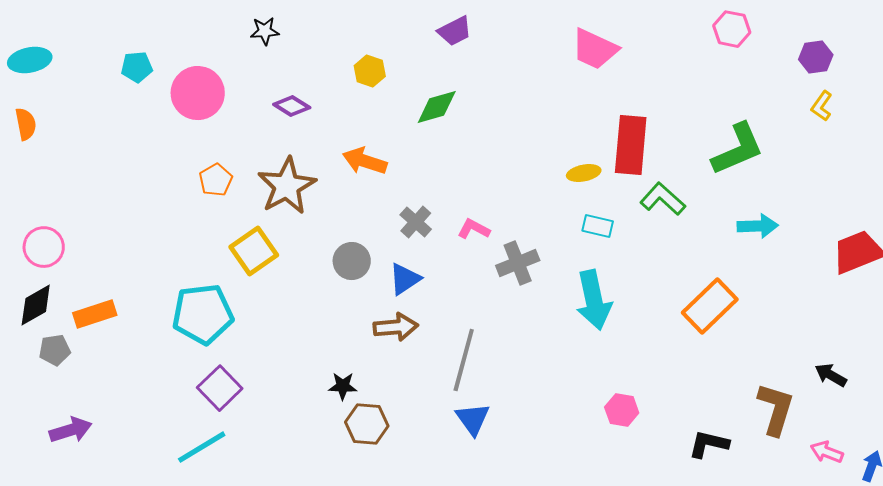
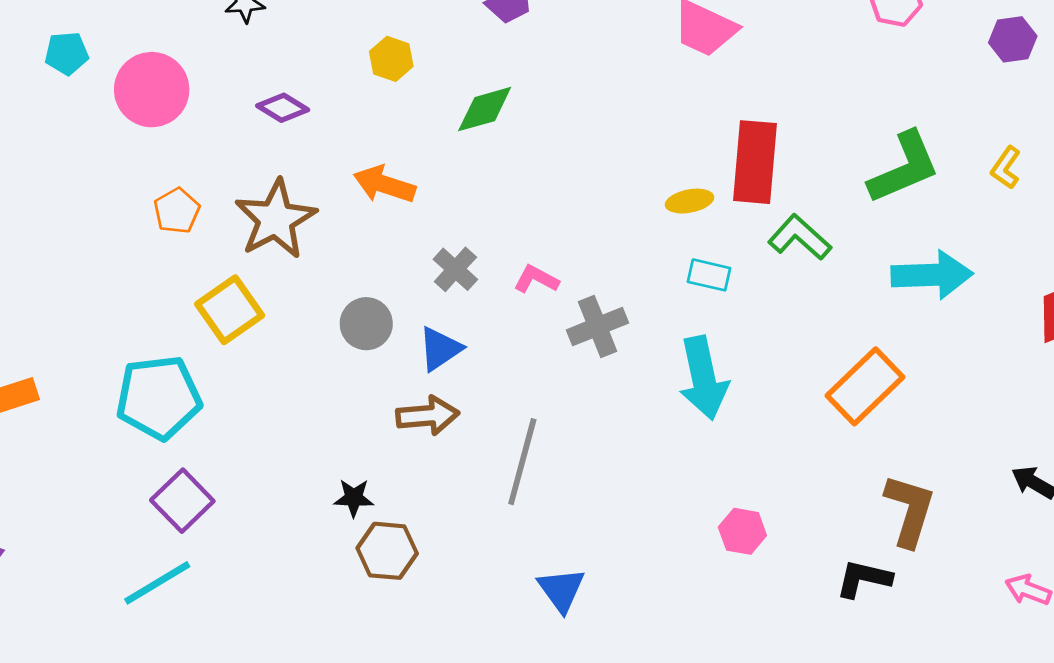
yellow L-shape: (822, 106) -> (1006, 168), moved
cyan arrow: (758, 226) -> (932, 275), size x1.4
brown L-shape: (776, 409) -> (910, 510), moved
blue triangle: (473, 419) -> (561, 590), moved

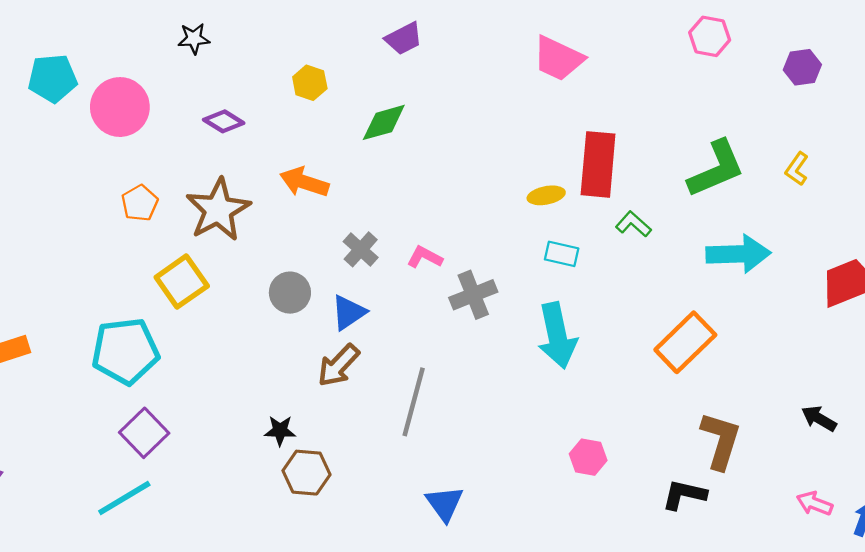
cyan pentagon: (67, 53) -> (52, 78), size x1.4
green L-shape: (800, 237) -> (633, 224), size x0.7
brown arrow: (428, 416) -> (339, 365), turned 138

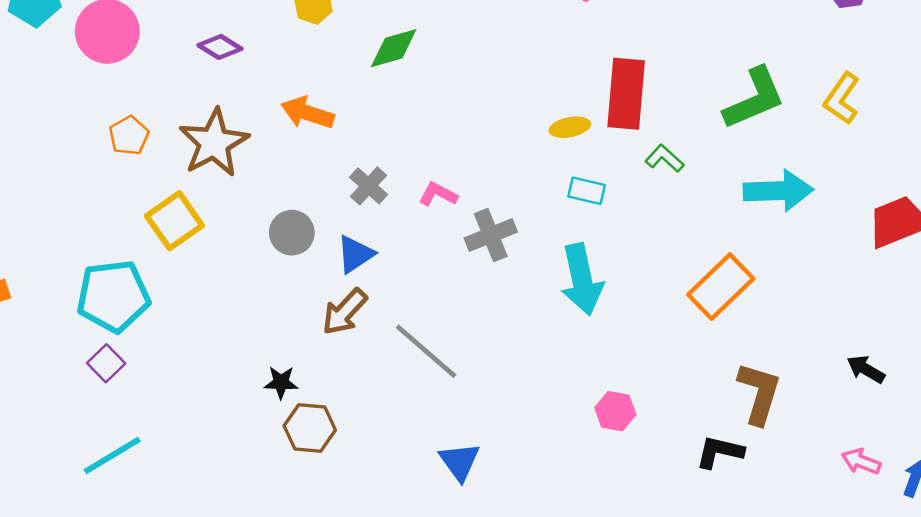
yellow L-shape: (797, 169) -> (842, 98), size x1.4
gray line: (414, 402) -> (426, 351), turned -64
purple square: (144, 433) -> (106, 363), moved, size x0.7

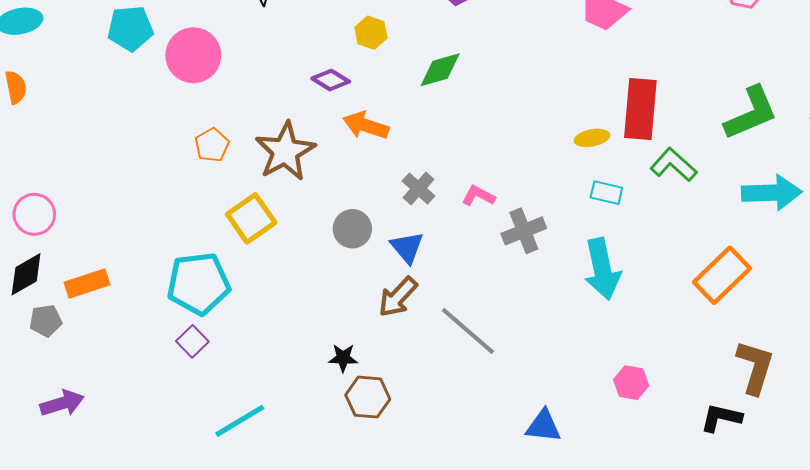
purple diamond: (220, 47) -> (331, 80), moved
green L-shape: (664, 158) -> (674, 165), size x1.4
blue triangle: (355, 254) -> (407, 247), turned -36
cyan line: (112, 456) -> (240, 421), moved
blue triangle: (460, 461) -> (543, 426), moved, turned -48

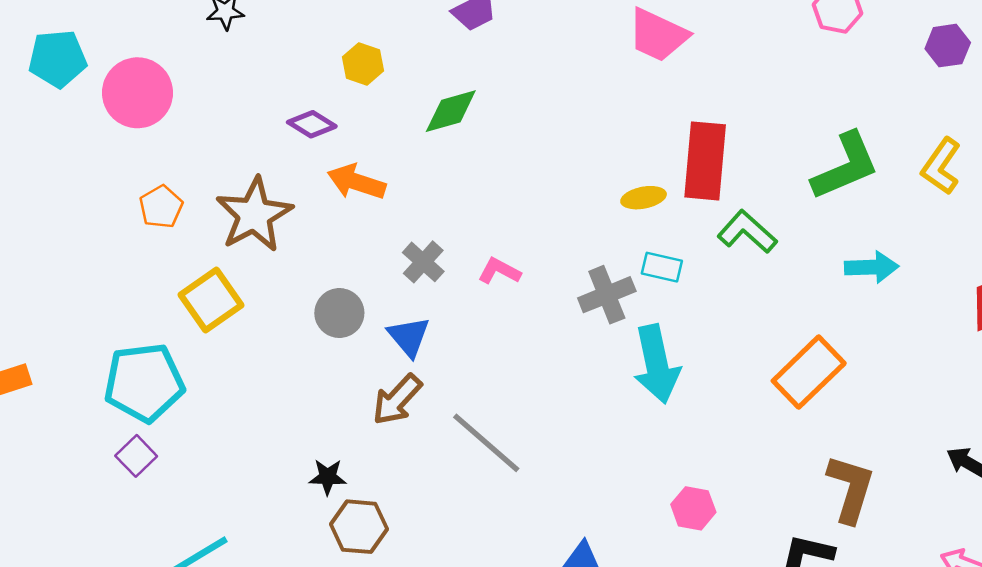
cyan arrow: (772, 193) -> (872, 267), size x0.7
gray cross: (524, 231) -> (607, 295), moved

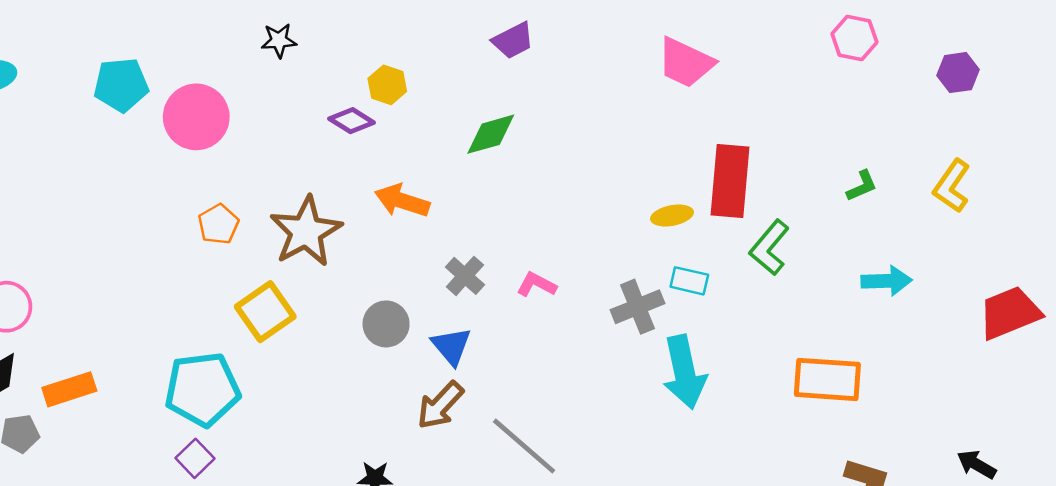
yellow hexagon: (363, 64) -> (387, 85), moved
purple diamond: (312, 124) -> (352, 121), moved
green L-shape: (845, 166) -> (862, 186), size x0.5
green L-shape: (747, 232) -> (769, 248), turned -92
orange rectangle: (809, 372) -> (827, 379), turned 48

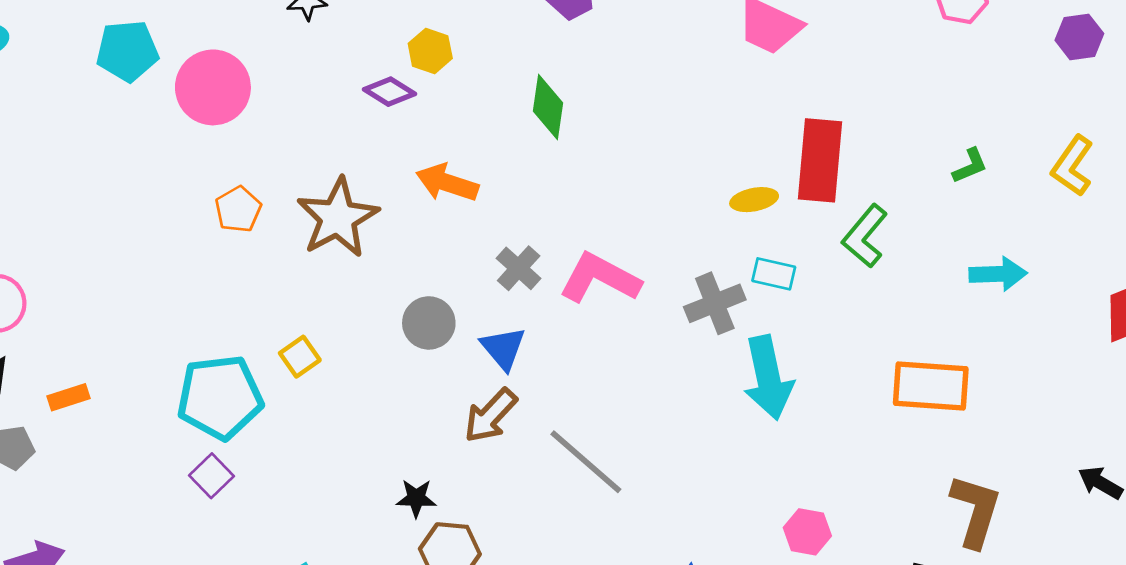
green diamond: (491, 134) -> (548, 107), turned -66
pink L-shape: (536, 285) -> (600, 278), size x1.8
yellow square: (265, 312) -> (300, 357), moved, size x0.6
orange rectangle: (69, 389) -> (69, 397), size x0.7

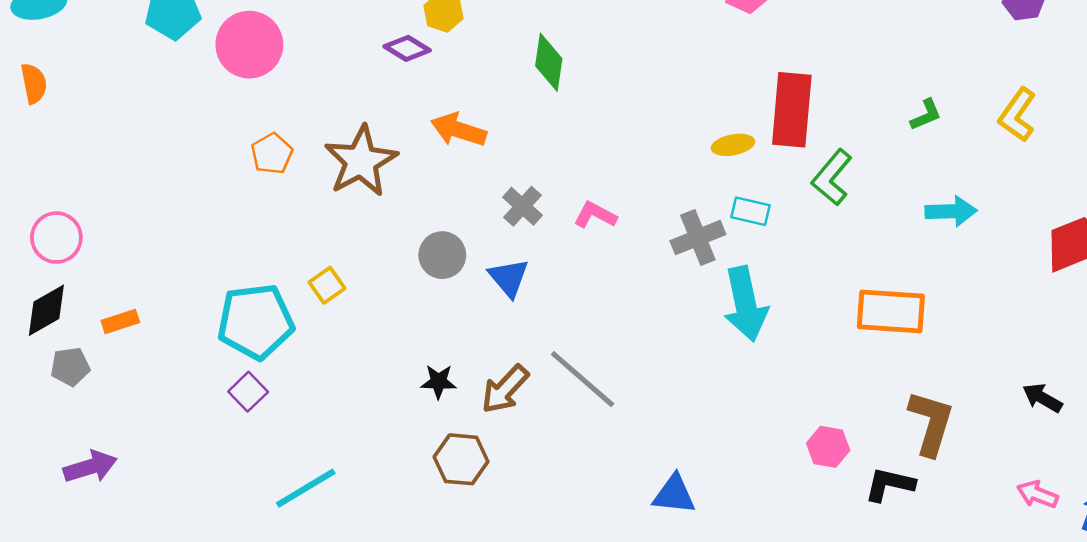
pink L-shape: (600, 278) -> (595, 215), size x0.6
brown arrow: (491, 415) -> (505, 389), moved
black star: (416, 498) -> (439, 382), moved
pink hexagon: (807, 532) -> (828, 447), moved

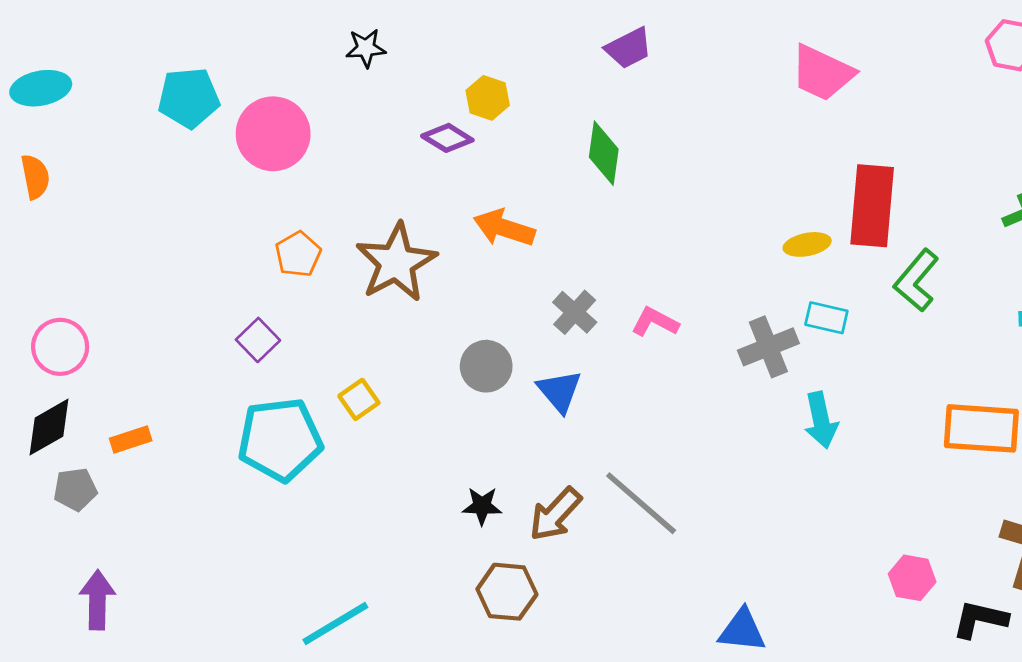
cyan arrow: (745, 304) -> (821, 420), size x0.7
purple square: (248, 392) -> (258, 340), moved
purple arrow: (90, 467) -> (97, 600), turned -72

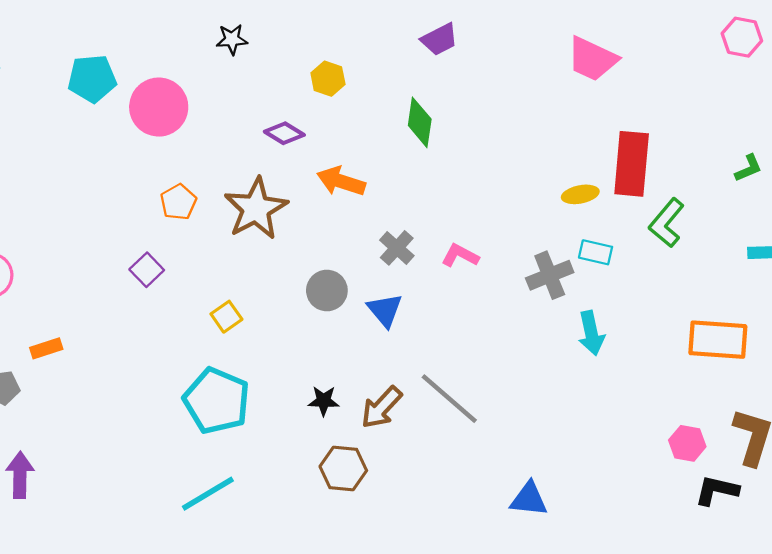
purple diamond: (447, 138) -> (284, 133), moved
cyan pentagon: (280, 440) -> (217, 401), moved, turned 30
pink hexagon: (912, 578) -> (687, 443), moved

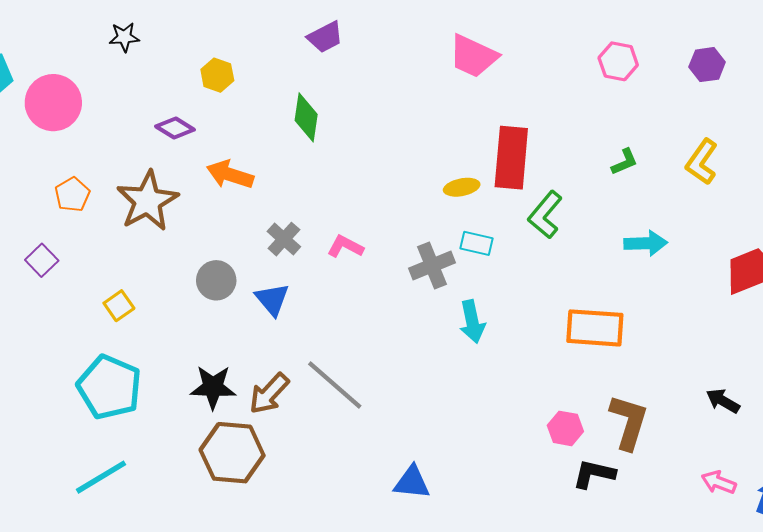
pink hexagon: (742, 37) -> (618, 61), moved
black star: (324, 401) -> (213, 387), size x1.5
brown hexagon: (343, 469) -> (232, 453), size x1.4

